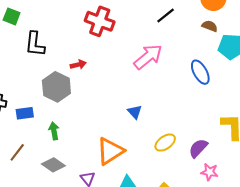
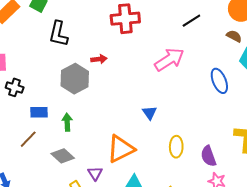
red cross: (100, 21) -> (125, 19), turned -32
blue rectangle: (25, 113) -> (39, 112), moved
yellow ellipse: (165, 143) -> (176, 147), turned -60
purple semicircle: (198, 148) -> (208, 156), turned -70

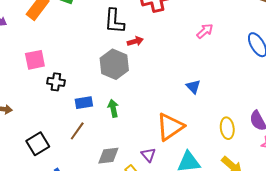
black L-shape: (58, 34) -> (114, 21), moved
pink arrow: (169, 60) -> (205, 31), size x0.6
yellow ellipse: (176, 147) -> (227, 128), moved
gray diamond: (63, 156) -> (108, 156), moved, turned -40

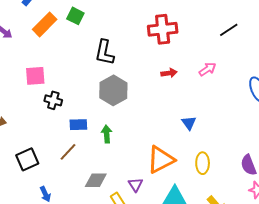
black L-shape: (114, 21) -> (104, 53), moved
red arrow: (135, 41) -> (169, 73), moved
yellow ellipse: (227, 128) -> (203, 163), moved

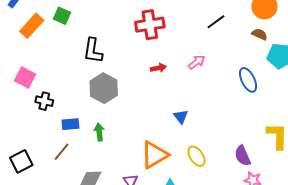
pink square: (35, 76) -> (25, 77), turned 35
yellow ellipse: (203, 163) -> (196, 156), turned -30

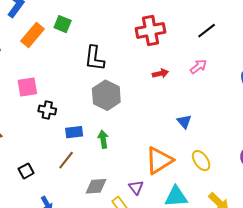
black line: (216, 22) -> (207, 31), moved
pink square: (25, 77) -> (27, 87), turned -35
black square: (21, 161) -> (26, 171), size x0.7

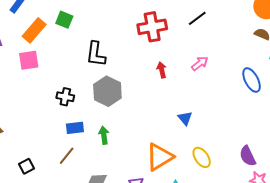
black line: (207, 31) -> (197, 18), moved
red arrow: (160, 73) -> (162, 70), turned -91
pink square: (27, 87) -> (29, 60), moved
black cross: (47, 110) -> (65, 97), moved

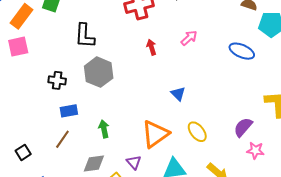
blue ellipse: (252, 80) -> (242, 51), turned -35
green arrow: (104, 135) -> (104, 129), moved
purple semicircle: (248, 156) -> (243, 127), turned 70

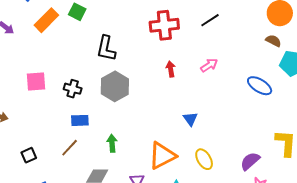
pink square: (18, 47) -> (36, 82), moved

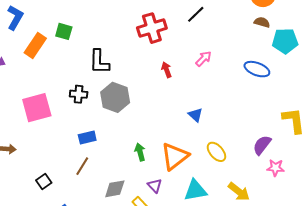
pink square: (36, 82) -> (37, 108), size x1.4
black cross: (73, 89) -> (79, 94), moved
green arrow: (112, 143) -> (140, 152), moved

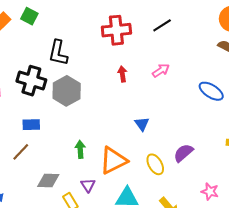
black cross: (79, 94) -> (31, 81), size x1.6
purple semicircle: (262, 145) -> (183, 153), moved

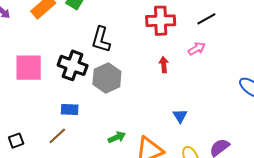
pink arrow: (161, 70) -> (197, 49), moved
green arrow: (80, 149) -> (117, 137), turned 66

